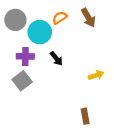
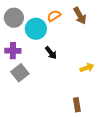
purple cross: (25, 56) -> (13, 51), moved

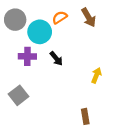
purple cross: (13, 51) -> (27, 56), moved
yellow arrow: (87, 68) -> (96, 75), turned -48
gray square: (20, 73) -> (18, 95), moved

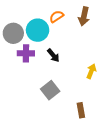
brown arrow: (89, 17) -> (84, 16), turned 42
gray circle: (15, 20) -> (13, 33), moved
gray square: (18, 95) -> (50, 90), moved

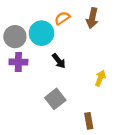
purple cross: (26, 53) -> (18, 62), moved

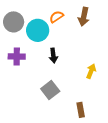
gray circle: (15, 37) -> (14, 22), moved
black arrow: (59, 61) -> (53, 55), turned 32

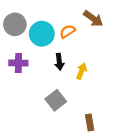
orange semicircle: (57, 17) -> (67, 31), moved
brown arrow: (84, 17) -> (93, 19), turned -66
yellow arrow: (91, 71) -> (81, 71), moved

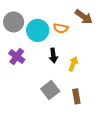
orange semicircle: (67, 31) -> (61, 28), turned -136
purple cross: (18, 63) -> (17, 57), turned 35
brown rectangle: (90, 123) -> (76, 96), moved

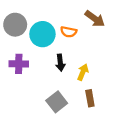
purple cross: (17, 57) -> (19, 64), turned -35
brown rectangle: (76, 96) -> (90, 98), moved

